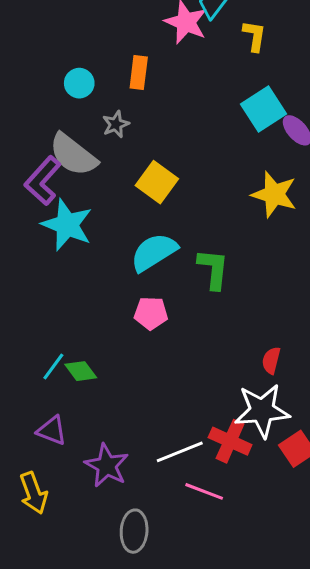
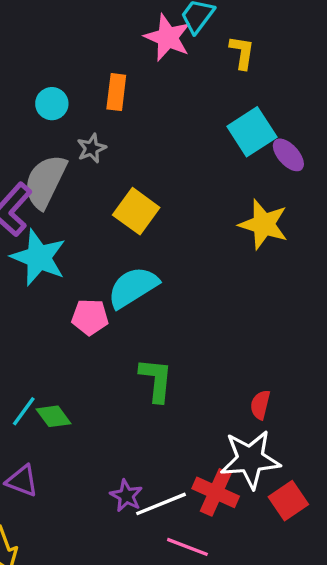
gray semicircle: (73, 155) -> (45, 181), turned 78
green L-shape: (213, 269) -> (156, 380), moved
pink pentagon: (151, 313) -> (90, 317), moved
purple star: (107, 466) -> (126, 496), moved, size x0.7

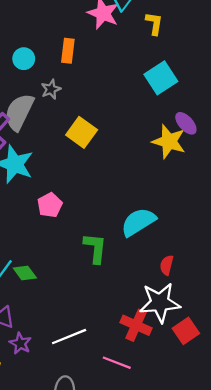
purple ellipse: (288, 155) -> (186, 123), moved
cyan semicircle: (133, 287) -> (138, 222), moved
pink pentagon: (90, 317) -> (50, 205), turned -30
purple star: (126, 496) -> (20, 343), moved
white line: (161, 504) -> (69, 337), moved

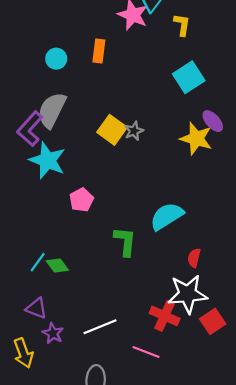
gray star: (51, 89) -> (134, 131), moved

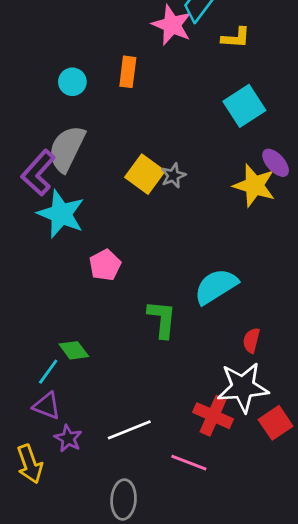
yellow L-shape: (182, 25) -> (236, 38), turned 85
cyan line: (38, 262) -> (48, 372), moved

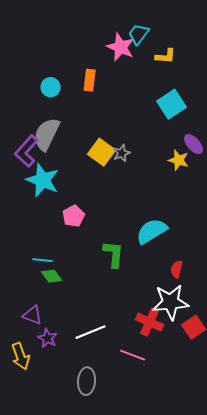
yellow star: (254, 185) -> (179, 160), size x0.7
cyan line: (48, 372) -> (43, 260), moved, turned 60

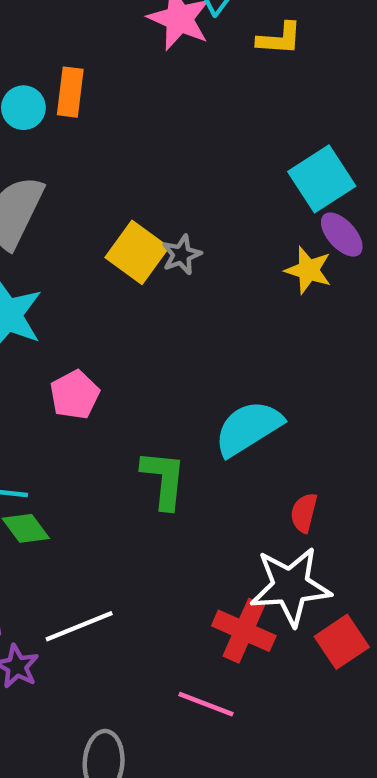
orange rectangle: (90, 80) -> (70, 92), moved
cyan square: (172, 104) -> (322, 179), moved
white line: (91, 332) -> (79, 626), moved

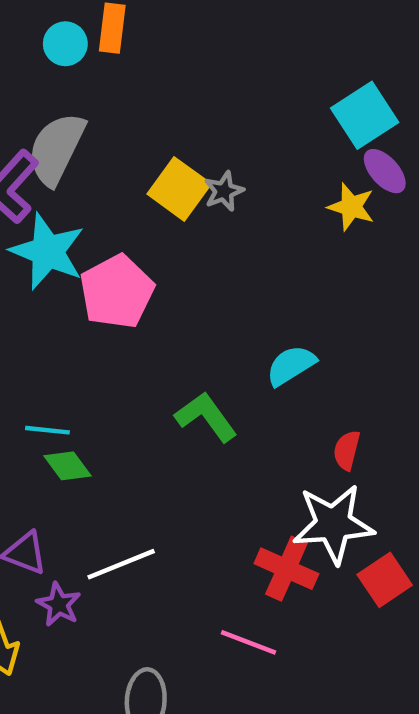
pink pentagon: (75, 395) -> (117, 292), moved, size x1.5
cyan semicircle: (248, 428) -> (291, 365), size x0.7
green L-shape: (164, 479) -> (206, 417), turned -42

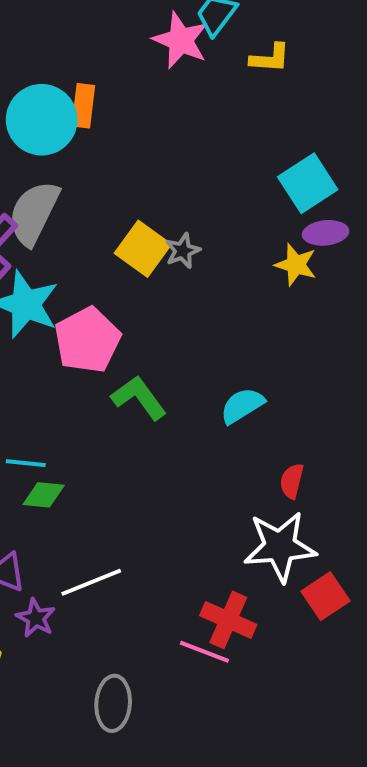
cyan circle: (65, 44) -> (42, 120), size x1.8
purple ellipse: (385, 171) -> (326, 233), turned -54
green L-shape: (206, 417) -> (139, 398), moved
green diamond: (68, 466) -> (44, 495), turned -48
red cross: (286, 569) -> (228, 620), moved

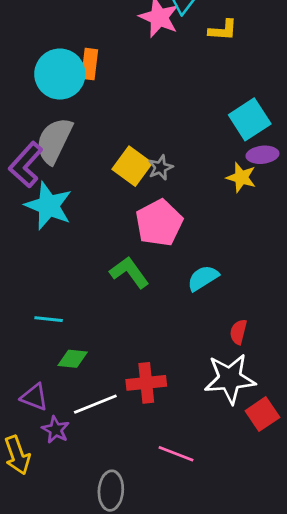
pink pentagon: (87, 340) -> (159, 223), moved
green diamond: (44, 495) -> (73, 359), moved
red cross: (228, 620) -> (146, 383), moved, turned -30

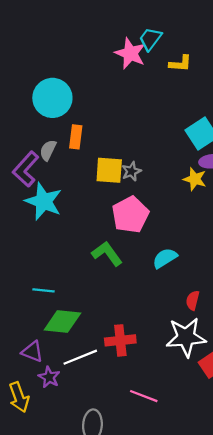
orange rectangle: (90, 64) -> (76, 137), moved
gray semicircle: (54, 141) -> (48, 150), size x0.6
yellow square: (132, 166) -> (109, 170), turned -32
green diamond: (73, 359) -> (62, 322), size x1.6

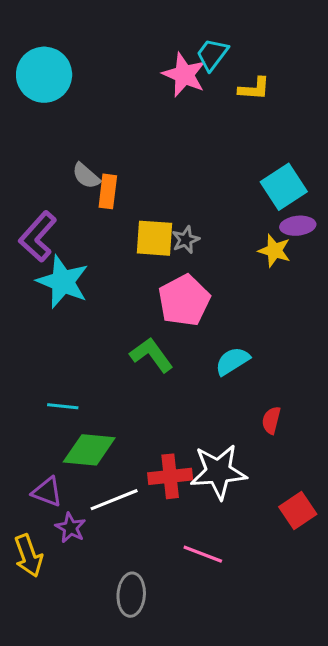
cyan circle: (52, 98) -> (44, 75), moved
gray semicircle: (48, 150) -> (86, 176), moved, turned -75
white star: (186, 337) -> (218, 472), moved

